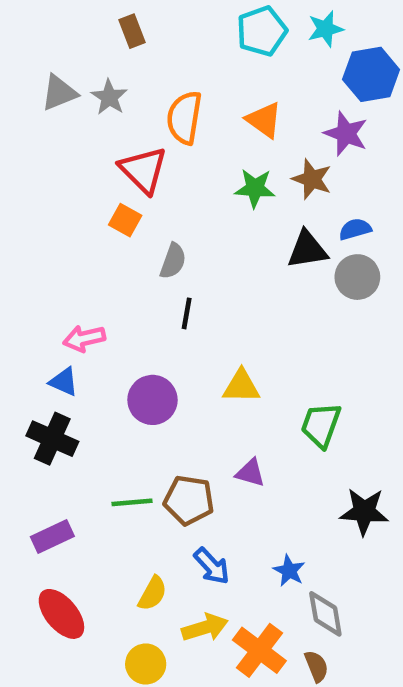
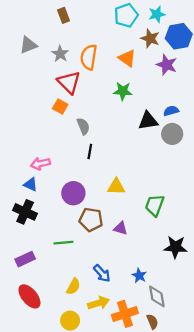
gray star: (109, 97) -> (60, 54), moved
brown star: (312, 179) -> (150, 38), moved
gray semicircle: (173, 261) -> (83, 126), turned -42
brown pentagon: (189, 500) -> (91, 220), moved
orange cross: (259, 650) -> (125, 314), turned 35

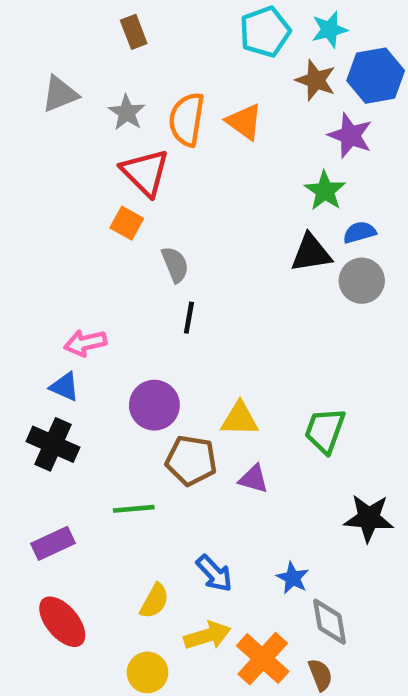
orange triangle: (127, 58) -> (244, 122), moved
green star: (123, 91) -> (325, 191), moved, turned 30
yellow triangle: (116, 187) -> (240, 419), moved
orange cross: (125, 314) -> (263, 659), turned -30

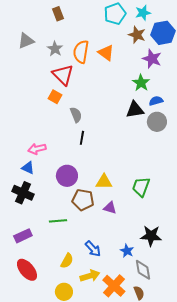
black star: (369, 518) -> (151, 236), moved

